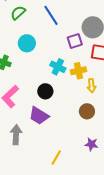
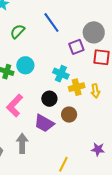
green semicircle: (18, 13) -> (18, 31), moved
cyan circle: (27, 43) -> (25, 65), moved
yellow cross: (79, 71) -> (77, 87), moved
brown circle: (87, 111) -> (69, 115), moved

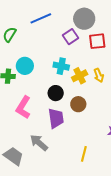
blue line: (51, 23) -> (41, 18), turned -65
purple trapezoid: (44, 123) -> (56, 118), turned -115
gray arrow: (22, 143) -> (39, 143), turned -36

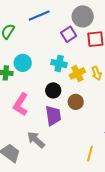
yellow line: (84, 154) -> (90, 154), moved

